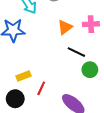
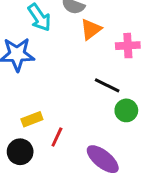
orange triangle: (65, 27) -> (91, 29), moved

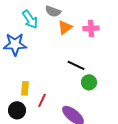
pink cross: (128, 46) -> (91, 28), moved
yellow rectangle: (32, 119) -> (25, 88), turned -64

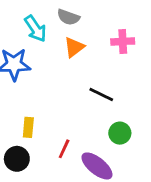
orange triangle: (65, 27) -> (74, 47), moved
green circle: (89, 82) -> (120, 133), moved
red line: (42, 100) -> (64, 149), moved

